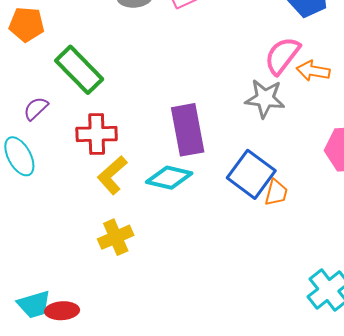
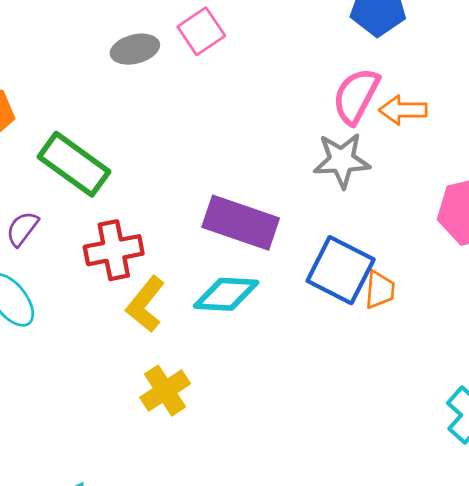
purple rectangle: (188, 130) -> (241, 223), turned -51

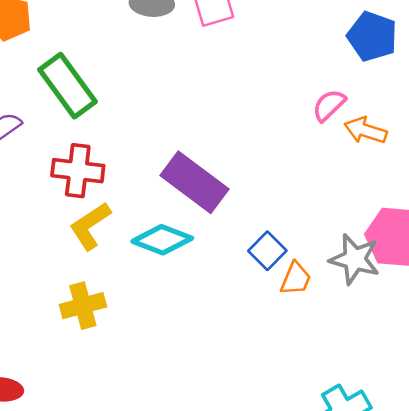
pink semicircle: (356, 96) -> (329, 105), size x0.7
gray star: (342, 160) -> (355, 259), moved
blue square: (341, 270) -> (267, 251), size x0.6

